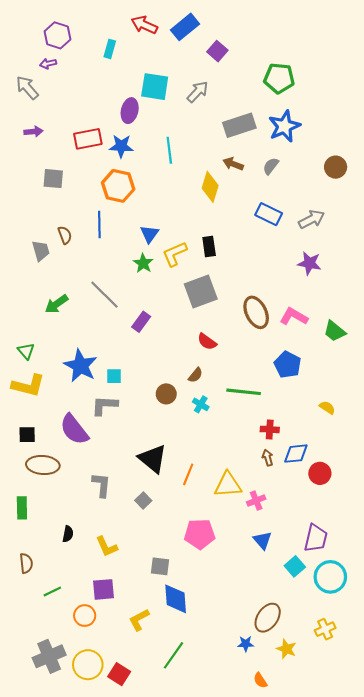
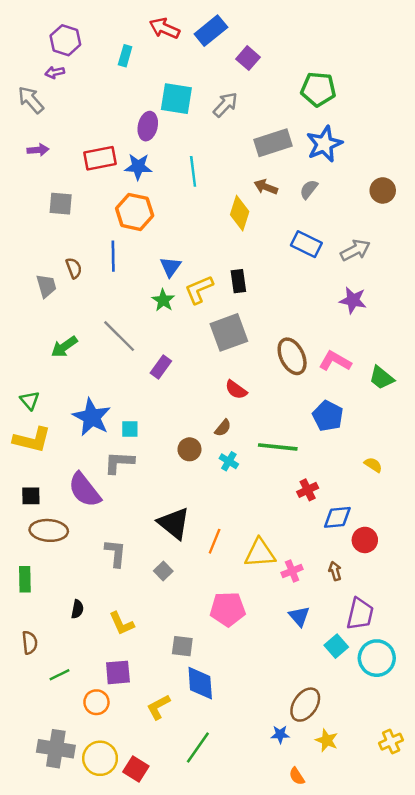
red cross: (270, 429) -> (308, 490), turned -30
brown arrow: (268, 458) -> (335, 571), moved
yellow cross: (325, 629) -> (391, 742), moved
gray cross: (49, 656) -> (56, 749), turned 32

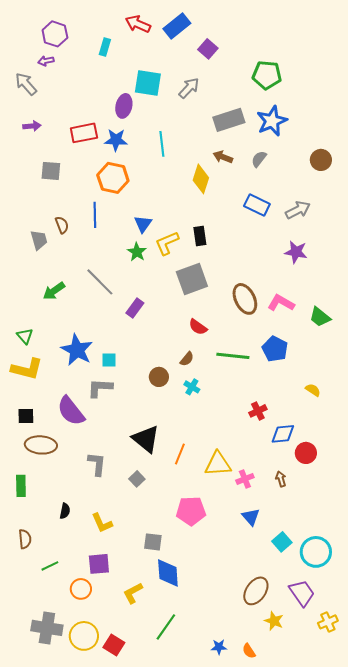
green line: (278, 447) -> (233, 356), moved
purple trapezoid: (360, 614) -> (302, 593), moved, turned -48
blue star: (280, 734) -> (219, 647), moved

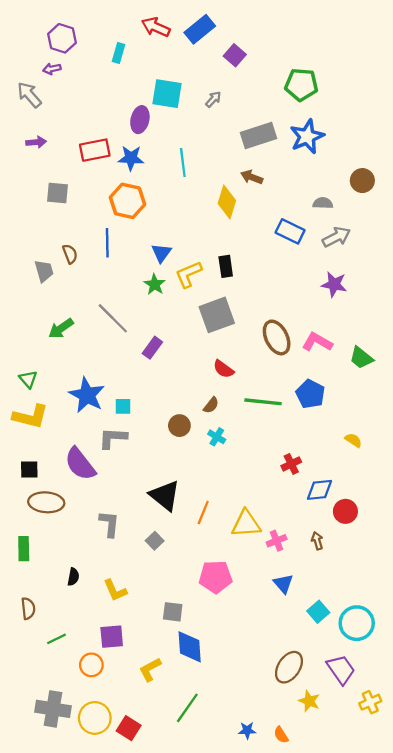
gray arrow: (189, 88) -> (213, 99), size x0.7
gray semicircle: (259, 159) -> (323, 203), moved, turned 54

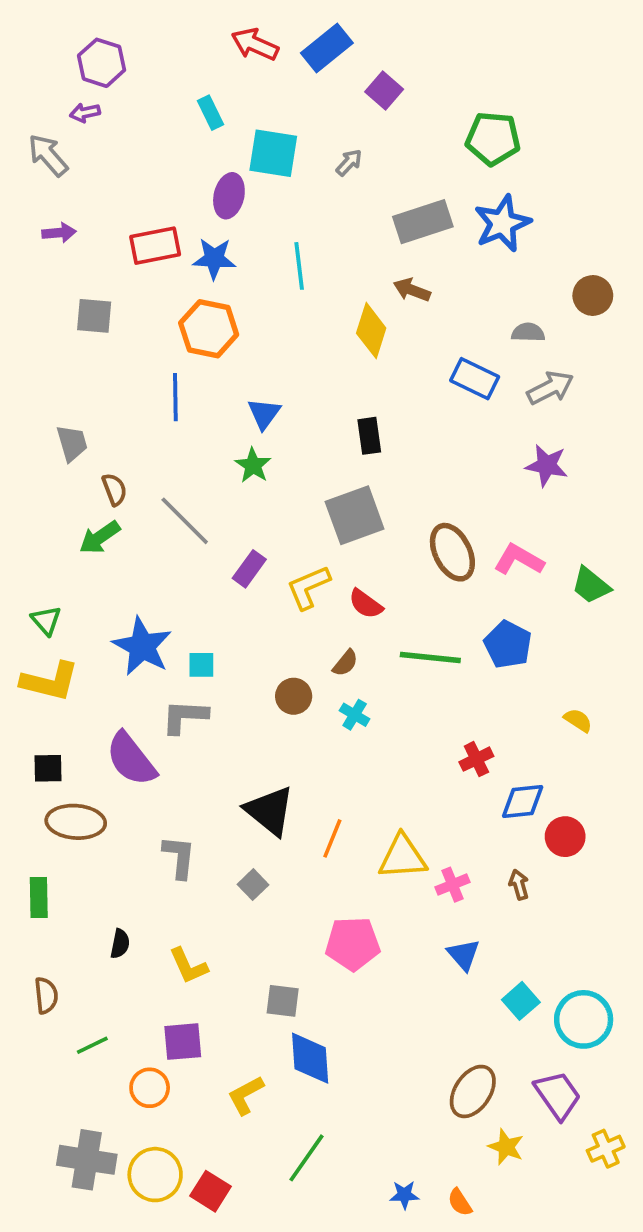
cyan rectangle: (118, 53) -> (211, 113), moved, turned -42
brown semicircle: (70, 254) -> (114, 489), moved
yellow L-shape: (188, 274) -> (308, 587), moved

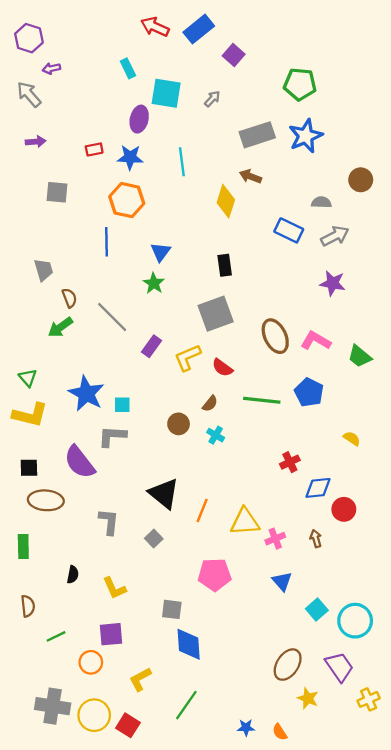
purple hexagon: (102, 63) -> (29, 38), moved
red rectangle: (155, 246) -> (94, 149), size x0.6
yellow L-shape: (246, 1095) -> (140, 679), moved

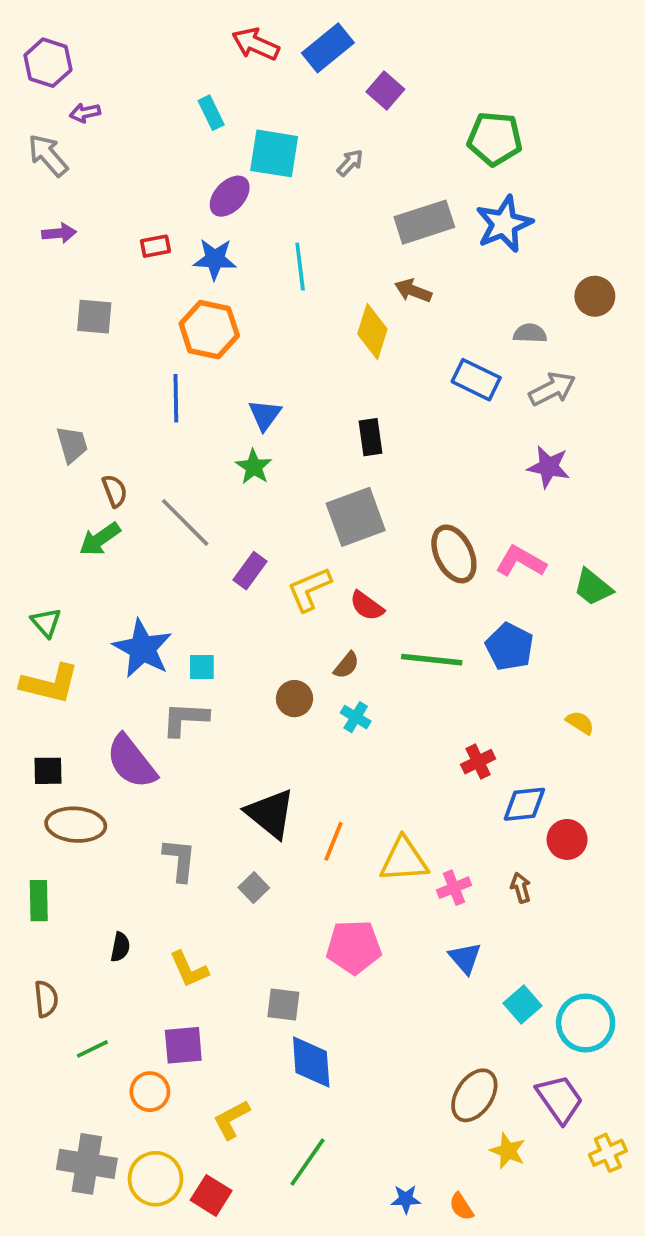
purple ellipse: (139, 119) -> (230, 196), turned 30

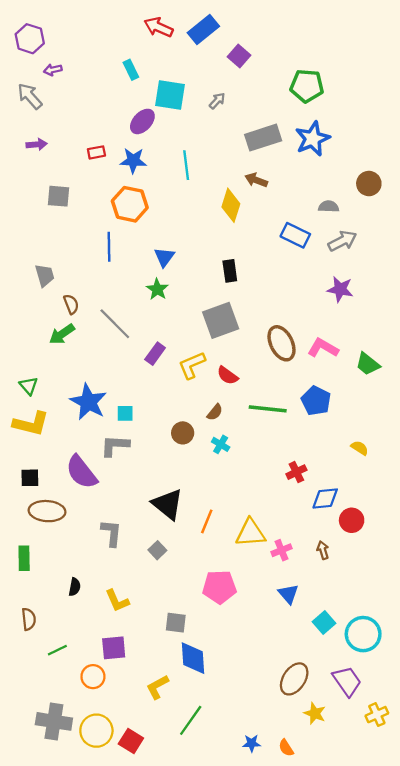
yellow L-shape: (231, 1119) -> (157, 687), moved

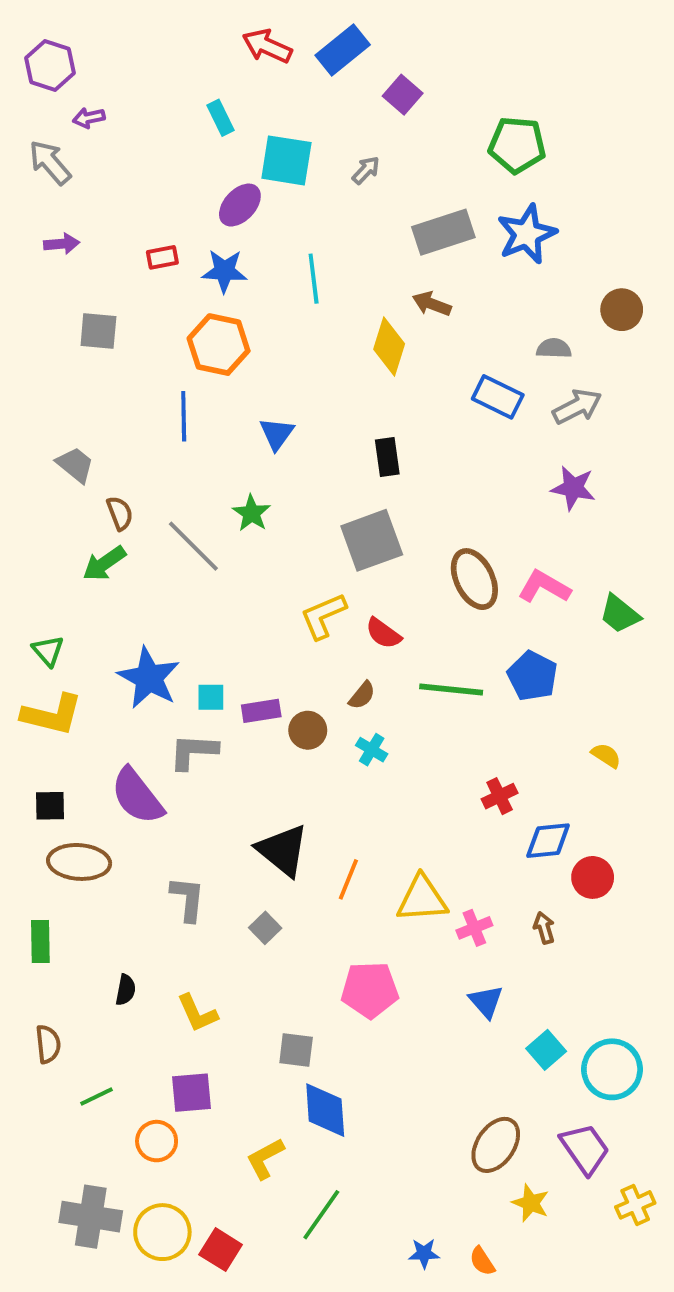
gray trapezoid: (45, 275) -> (75, 465), turned -35
green star: (157, 289) -> (252, 513), moved
purple rectangle: (155, 354) -> (261, 711), moved, turned 45

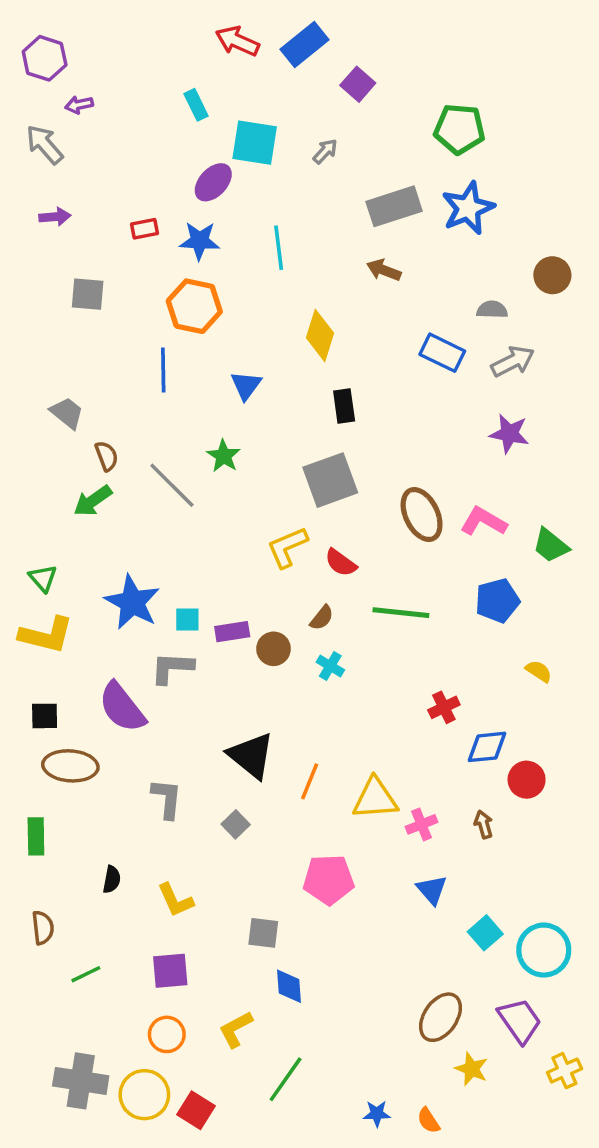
yellow diamond: (389, 346) -> (320, 335), moved
blue pentagon: (533, 676) -> (497, 601), moved, turned 30
blue diamond: (325, 1110) -> (289, 986), size x0.7
orange circle: (157, 1141) -> (167, 1034), moved

